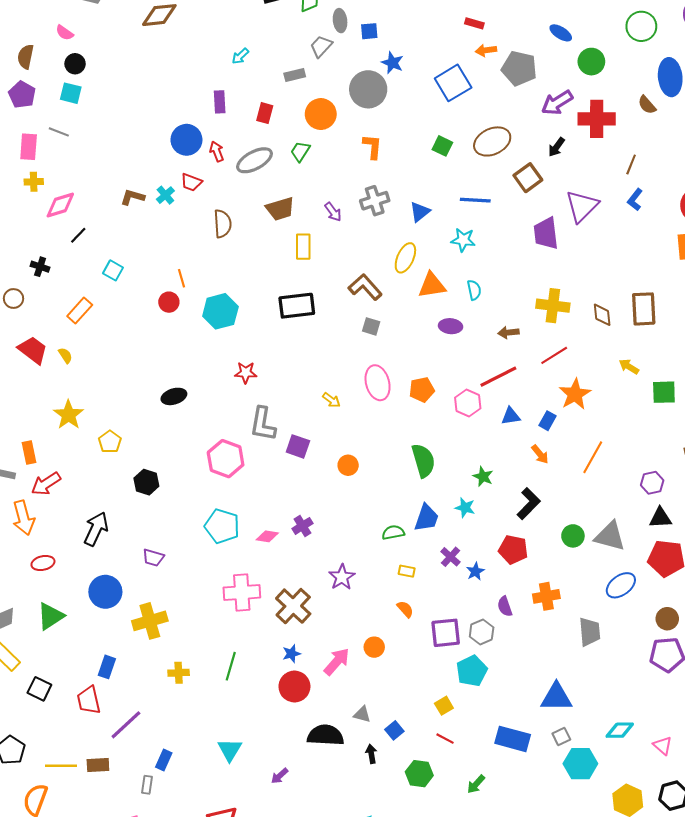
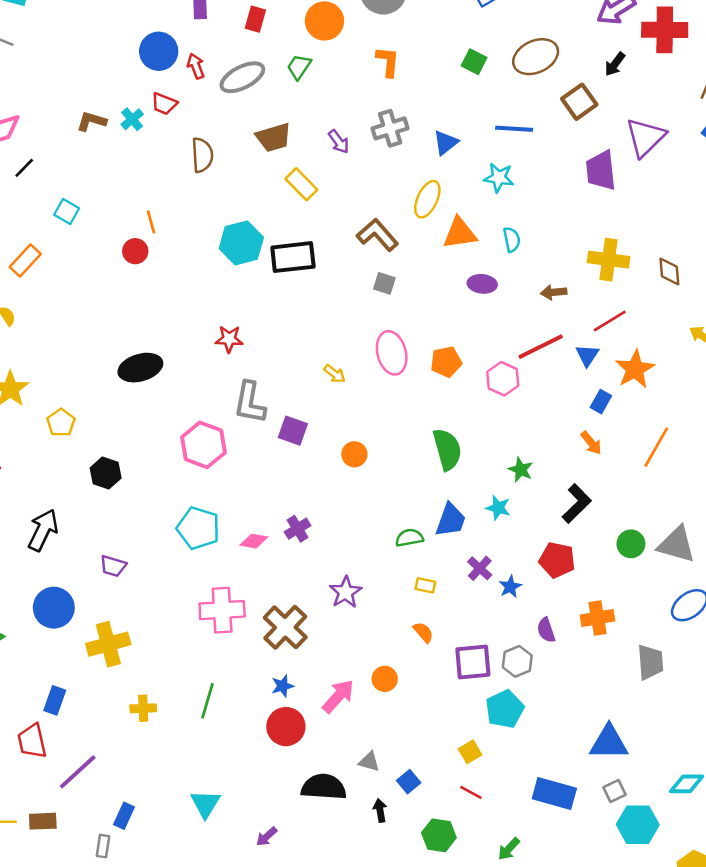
yellow rectangle: (303, 247) -> (301, 184), turned -45
cyan hexagon: (220, 311) -> (241, 243), moved
black ellipse: (174, 396) -> (140, 368), size x1.4
blue triangle: (511, 416) -> (587, 355), moved, turned -48

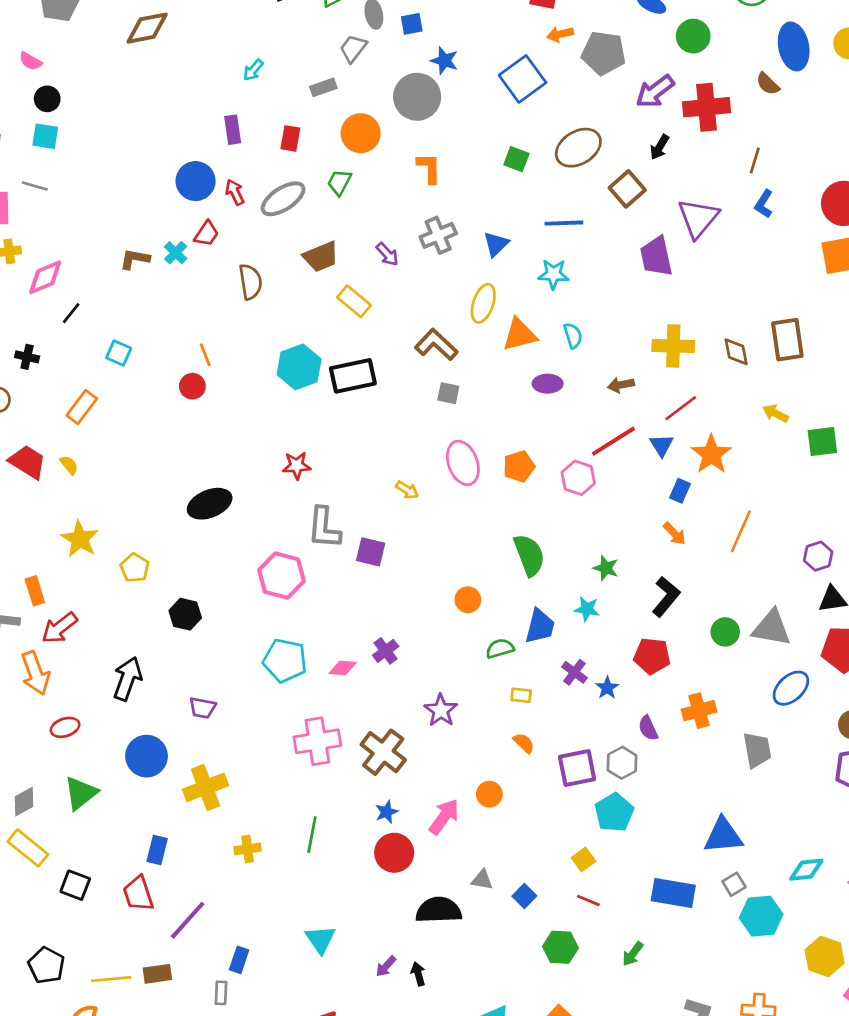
red trapezoid: (164, 104) -> (206, 234), turned -72
orange circle: (354, 454) -> (468, 600), moved
black arrow: (380, 810) -> (418, 974), moved

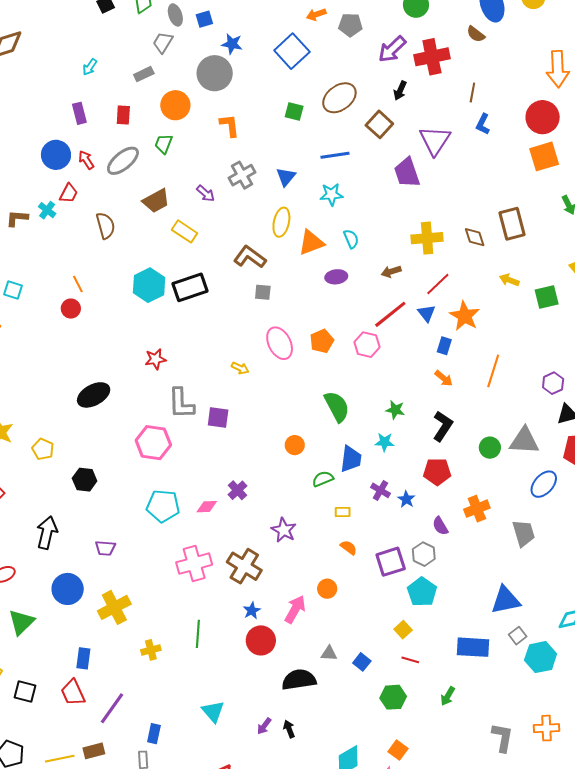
gray pentagon: (604, 53) -> (350, 25), size x0.7

